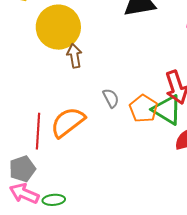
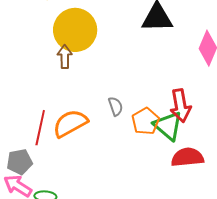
brown arrow: (74, 56) -> (65, 57), moved

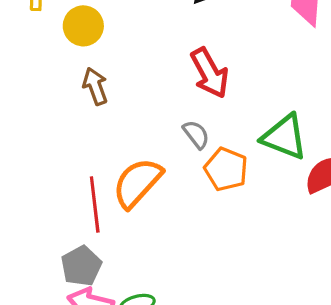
yellow circle: (75, 30) -> (83, 26), moved, size x0.6
red arrow: (180, 106) -> (210, 73), moved
orange pentagon: (146, 121) -> (226, 169), moved

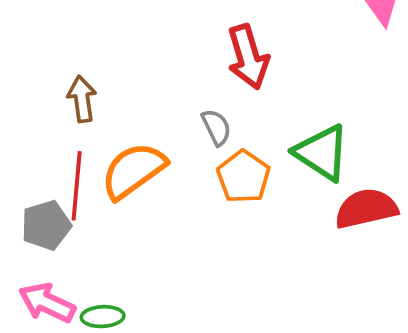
brown arrow: (95, 86) -> (82, 99), moved
gray pentagon: (81, 266) -> (46, 225), moved

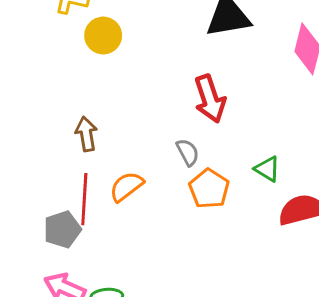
green triangle: (322, 153) -> (267, 169), size x0.6
orange semicircle: (133, 171) -> (126, 187), size x0.7

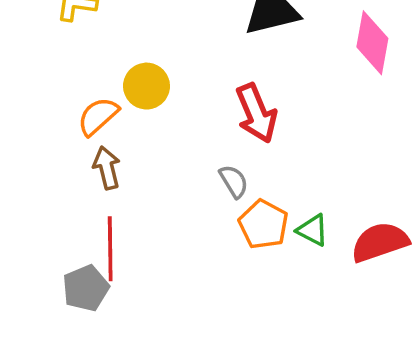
yellow circle: (103, 36) -> (146, 86), moved
green triangle: (267, 169) -> (313, 230), moved
orange semicircle: (126, 187) -> (98, 116), moved

